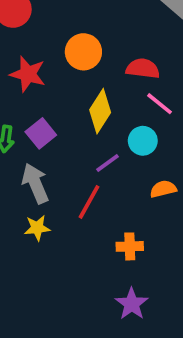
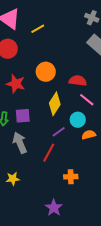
purple square: (41, 133) -> (23, 116), turned 35
orange semicircle: (163, 189) -> (89, 135), moved
yellow star: (37, 228) -> (13, 179), moved
purple star: (132, 304) -> (54, 208), moved

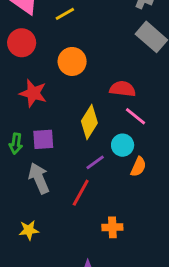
orange circle: (46, 72) -> (72, 61), moved
orange semicircle: (89, 135) -> (138, 167), turned 128

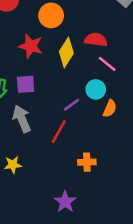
red star: (33, 93) -> (31, 46), moved
yellow diamond: (89, 122) -> (66, 52), moved

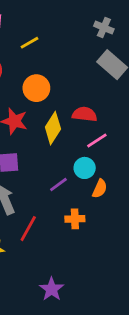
pink line: (107, 64) -> (97, 140), turned -72
red line: (59, 132) -> (28, 229), moved
orange cross: (87, 162) -> (75, 219), moved

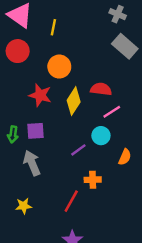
yellow line: (30, 43) -> (53, 27), turned -49
orange semicircle: (100, 189) -> (125, 157), moved
red line: (28, 229) -> (71, 201), moved

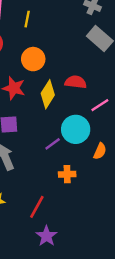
pink line: (112, 112) -> (100, 105), moved
cyan circle: (101, 136) -> (76, 129), size x1.5
red line: (71, 201) -> (37, 207), moved

